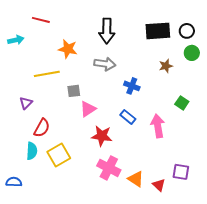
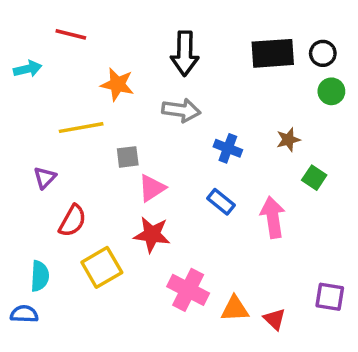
brown star: (166, 66) -> (288, 140), moved
red star: (102, 136) -> (152, 235), moved
cyan semicircle: (32, 151) -> (40, 276), moved
purple square: (181, 172) -> (330, 297), moved
orange triangle: (136, 179) -> (235, 309), turned -36

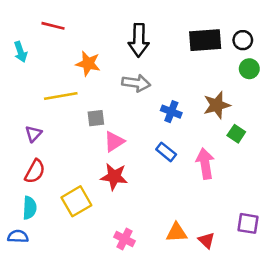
cyan arrow: (28, 69) -> (20, 52), turned 84
brown star: (288, 140) -> (217, 105), size x1.5
red semicircle: (72, 221) -> (35, 171), moved
pink cross: (188, 290) -> (124, 239), moved, size x0.7

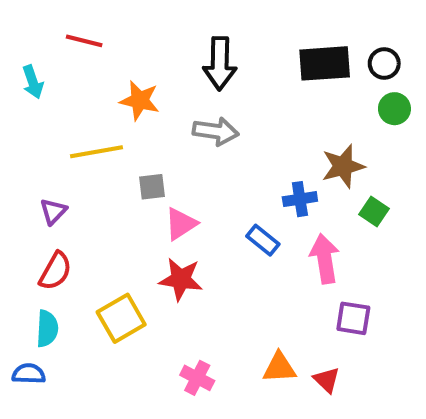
blue cross: (171, 112) -> (300, 199), moved, turned -30
purple square: (248, 223) -> (353, 318), moved

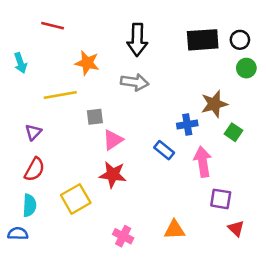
cyan arrow: (33, 82) -> (20, 63), moved
red triangle: (327, 380) -> (236, 228), moved

